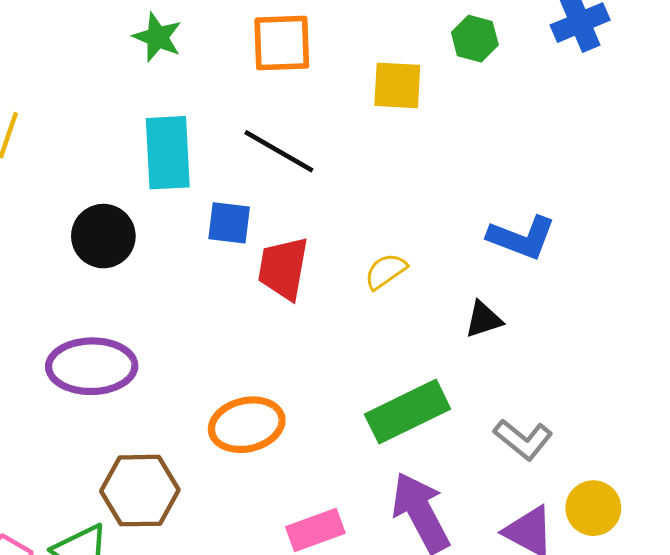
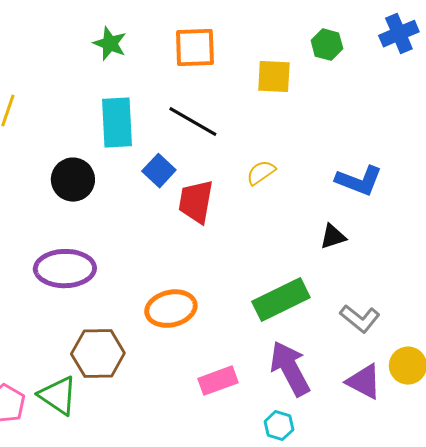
blue square: (229, 223) -> (159, 171), turned 36
yellow semicircle: (386, 271) -> (261, 173), moved

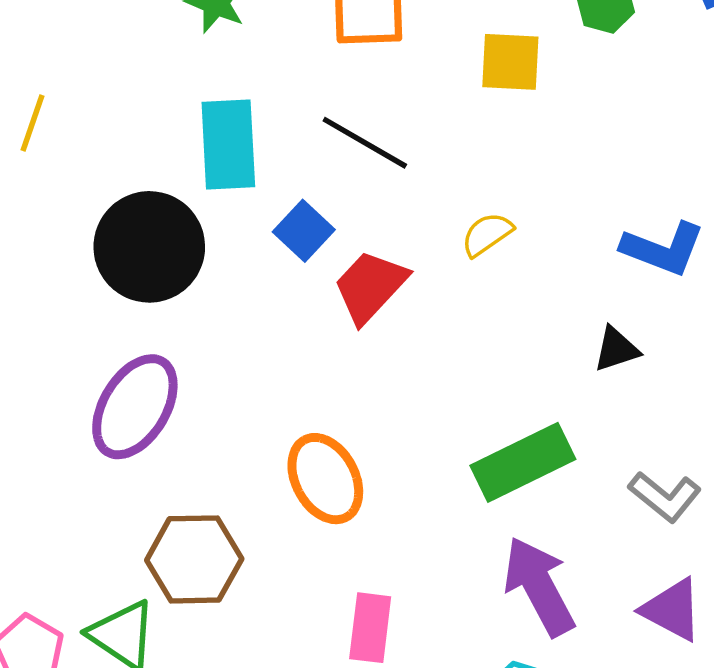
black circle: (73, 180) -> (149, 247), size x1.4
red trapezoid: (196, 202) -> (370, 286), turned 33
purple ellipse: (65, 269) -> (135, 407), turned -58
orange ellipse: (171, 309) -> (325, 479), turned 75
pink rectangle: (218, 381) -> (370, 628), moved, turned -63

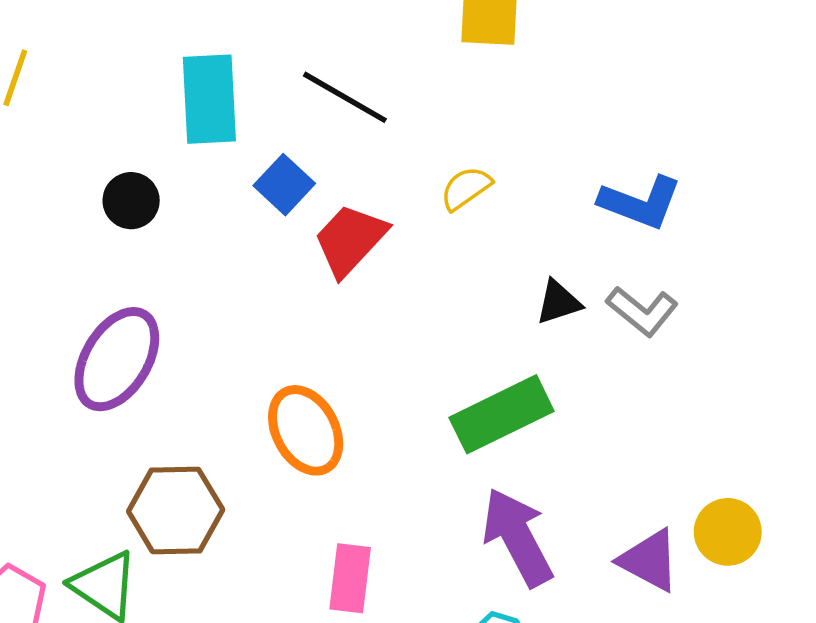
black circle: (149, 247) -> (131, 201), size x0.5
black triangle: (616, 349) -> (559, 302), moved
gray L-shape: (665, 497) -> (642, 311), moved

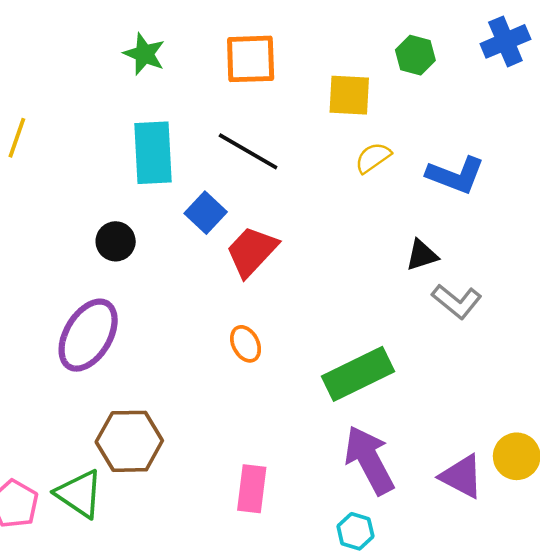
yellow semicircle: (466, 188) -> (373, 158), moved
black circle: (131, 201) -> (116, 241), moved
blue L-shape: (640, 202) -> (455, 175), moved
black triangle: (559, 302) -> (422, 255), moved
orange ellipse: (306, 430) -> (246, 344), moved, size x0.6

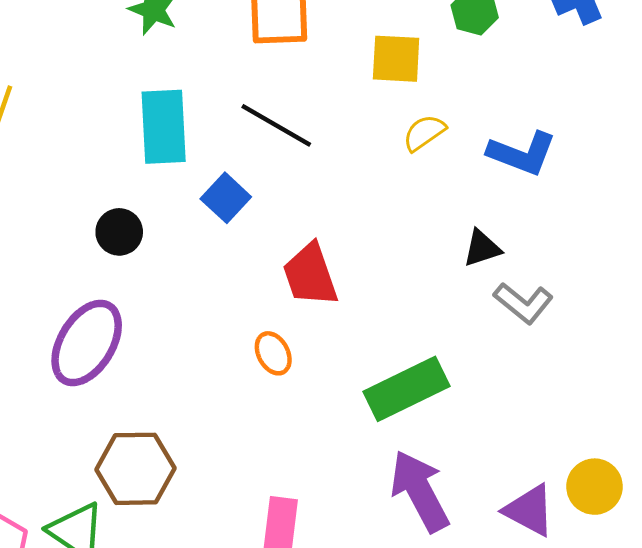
red trapezoid: (252, 251) -> (310, 275), moved, turned -62

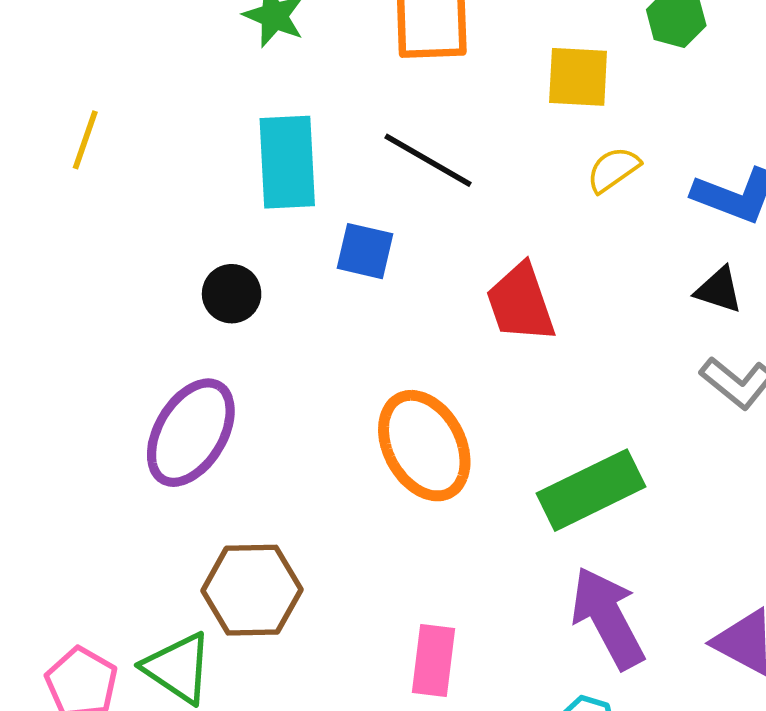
blue square: (226, 198) -> (365, 251), turned -30
black triangle: (482, 248) -> (719, 290), moved, turned 36
red trapezoid: (310, 275) -> (521, 303), moved
orange ellipse: (273, 353) -> (424, 446), size x2.0

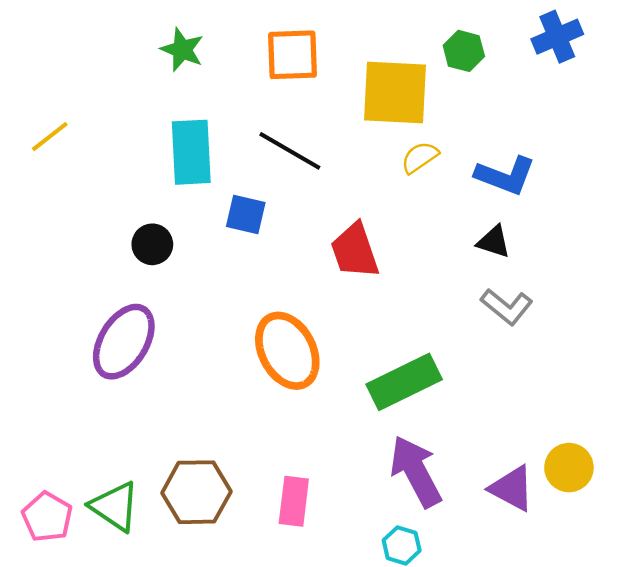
yellow square: (578, 77) -> (395, 92), size x1.5
yellow line: (85, 140) -> (50, 137), turned 33
brown hexagon: (252, 590) -> (196, 492), moved

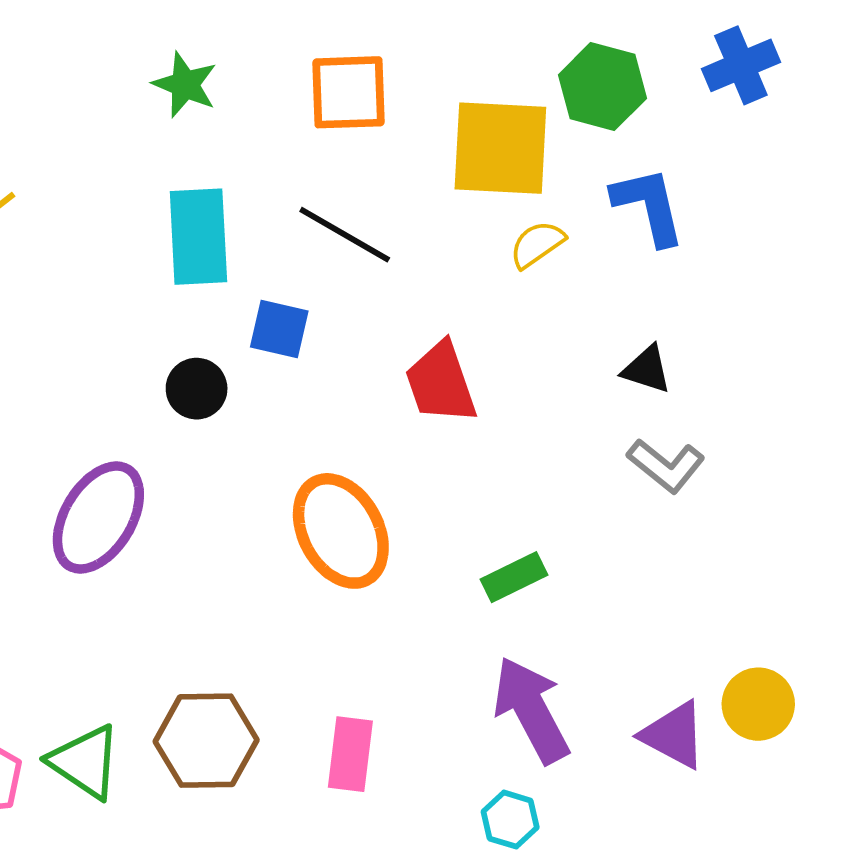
green hexagon: (464, 51) -> (602, 87), size x1.4
blue L-shape: (505, 176) -> (649, 206), moved, turned -124
black circle: (152, 244) -> (197, 389), moved
green rectangle: (404, 382) -> (514, 577), size x0.6

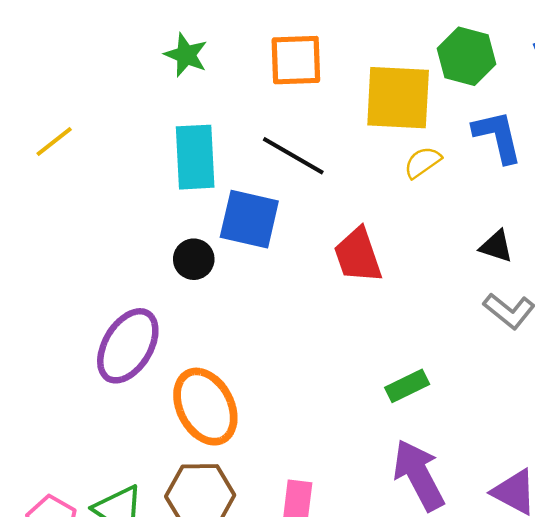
blue square: (279, 329) -> (249, 219), size x1.5
orange ellipse: (341, 531) -> (205, 407), moved

